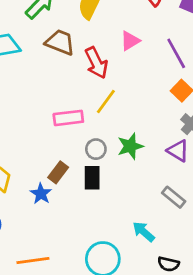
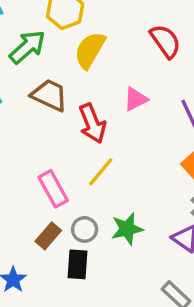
pink rectangle: (68, 118) -> (53, 189), turned 64
brown rectangle: (58, 172) -> (48, 236), moved

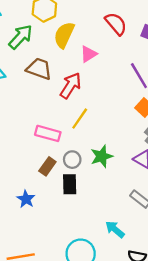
pink triangle: (136, 99) -> (89, 54), moved
red arrow: (92, 123) -> (71, 86), turned -120
pink rectangle: (53, 189) -> (48, 133), turned -40

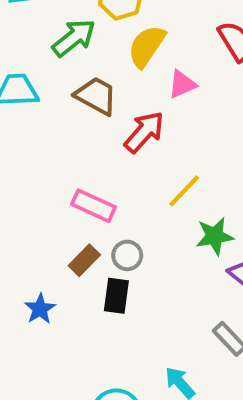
yellow line: (80, 119) -> (184, 191), moved
green star: (102, 156) -> (215, 236), moved

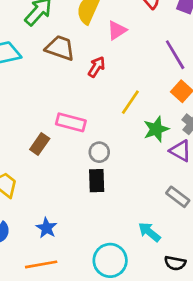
red arrow: (144, 132) -> (97, 67), size x0.7
brown rectangle: (84, 260) -> (40, 144), moved
blue star: (40, 309) -> (46, 228), moved

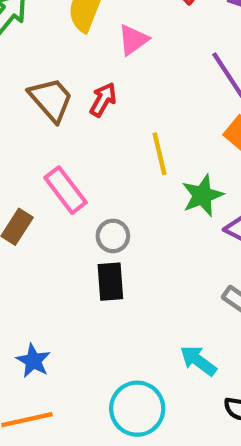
brown trapezoid: (60, 48) -> (51, 100), moved, turned 32
yellow line: (130, 102) -> (160, 154), turned -45
pink rectangle: (71, 122) -> (65, 190), turned 40

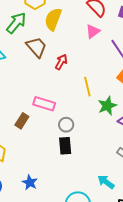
pink triangle: (133, 40) -> (93, 31), moved
brown trapezoid: (51, 100) -> (36, 47), moved
pink rectangle: (65, 190) -> (44, 104), turned -35

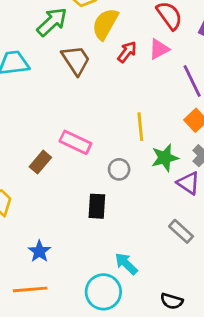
red arrow: (61, 62) -> (127, 52), moved
gray circle: (66, 125) -> (119, 169), moved
cyan arrow: (106, 182) -> (126, 264), moved

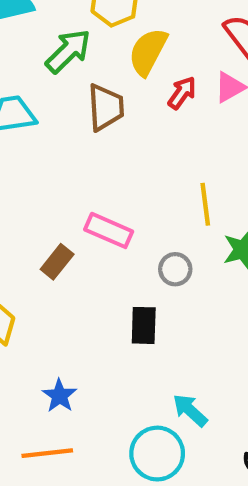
brown trapezoid: (76, 60) -> (106, 107), turned 32

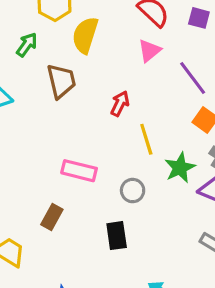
green arrow: (68, 51) -> (27, 45), size x0.7
red arrow: (182, 93) -> (120, 104), moved
brown rectangle: (57, 262) -> (52, 217), moved

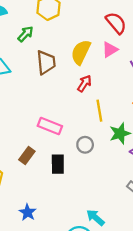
yellow semicircle: (85, 35) -> (81, 52), moved
black rectangle: (117, 236) -> (58, 164), moved

